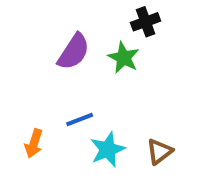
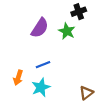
cyan star: (108, 149) -> (41, 87), moved
brown triangle: (159, 151) -> (86, 93), moved

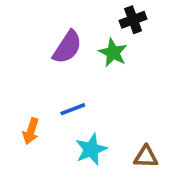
cyan star: (41, 87) -> (91, 149), moved
brown triangle: (86, 93) -> (146, 157), turned 40

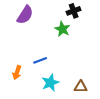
purple semicircle: (67, 47) -> (25, 15), moved

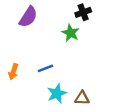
orange arrow: (17, 73) -> (13, 72), moved
brown triangle: (81, 87) -> (82, 98), moved

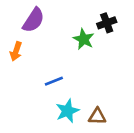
black cross: (83, 12) -> (107, 23), moved
orange arrow: (13, 72) -> (16, 51), moved

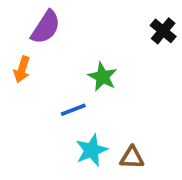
black cross: (107, 23) -> (163, 31), moved, turned -30
green star: (84, 39) -> (103, 77), moved

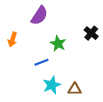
purple semicircle: (46, 27) -> (39, 16), moved
black cross: (163, 31) -> (91, 33), moved

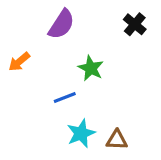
black cross: (91, 33) -> (135, 24), moved
orange arrow: (12, 39) -> (19, 62), turned 32

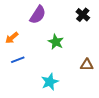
blue line: (65, 98) -> (18, 60), moved
brown triangle: (117, 140) -> (87, 65), moved

